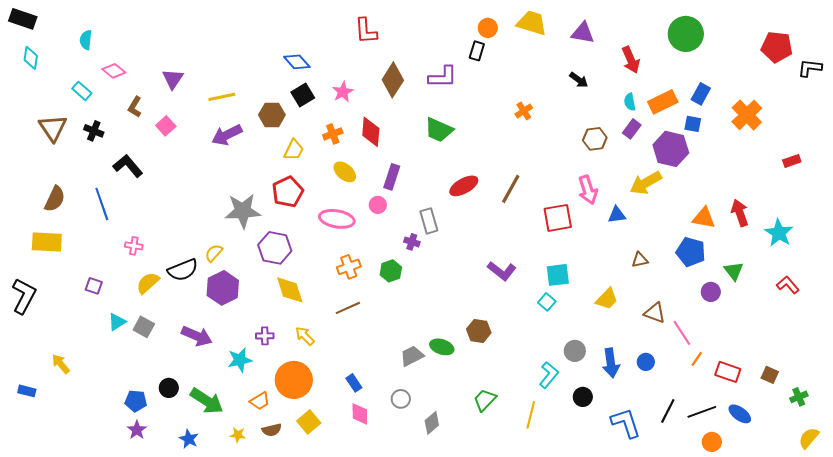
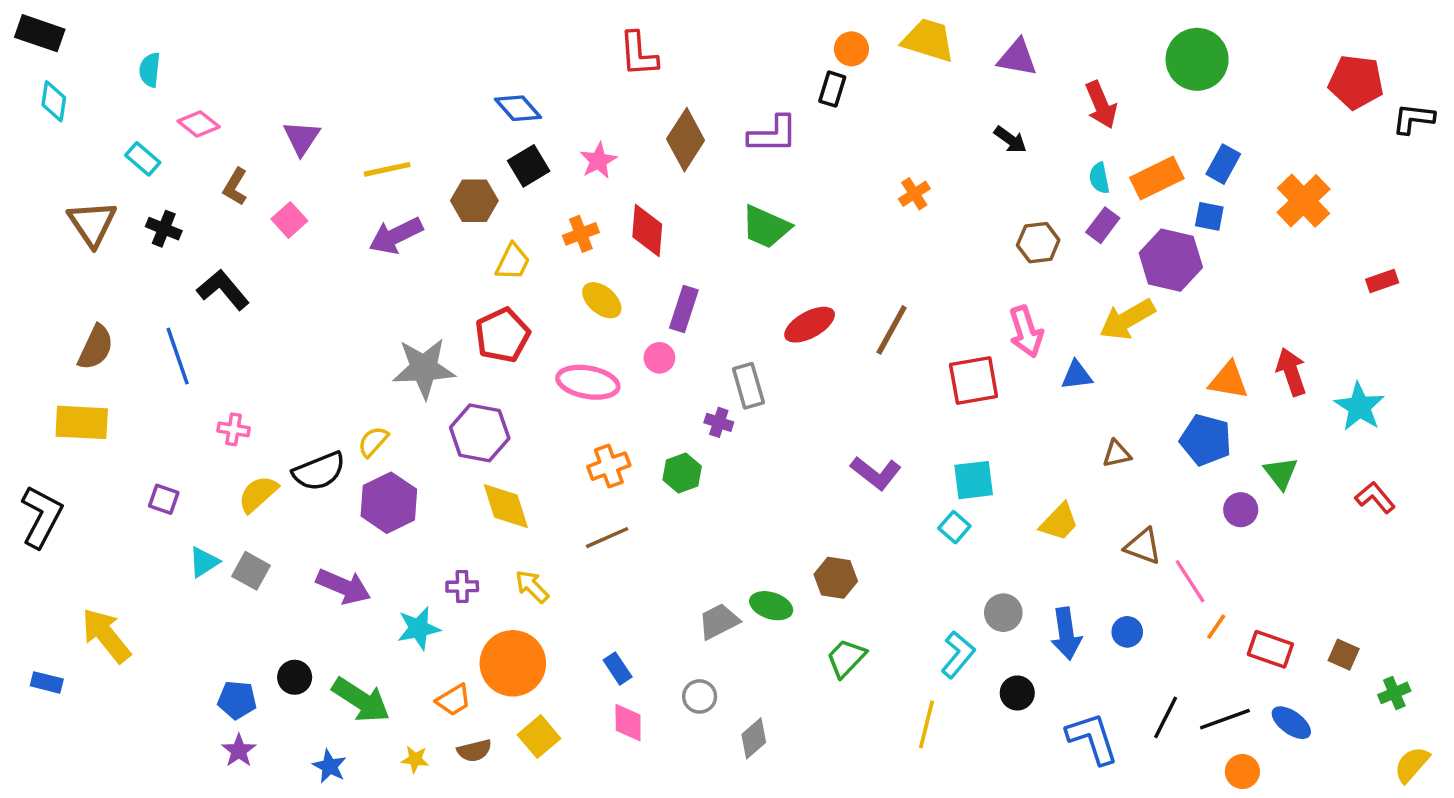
yellow arrow: (61, 364) -> (106, 635), size x1.6
green trapezoid: (485, 400) -> (846, 658), moved

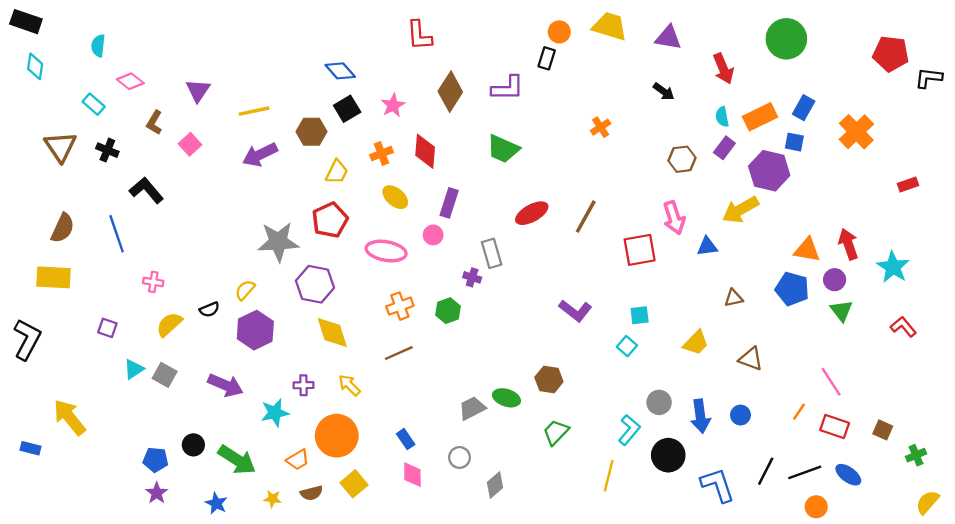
black semicircle: (319, 471) -> (209, 309), size x0.6
cyan square: (974, 480) -> (640, 315), size x0.7
purple circle: (1241, 510) -> (835, 280), moved
pink line: (1190, 581) -> (831, 382), moved
black circle: (1017, 693) -> (668, 455), size x1.5

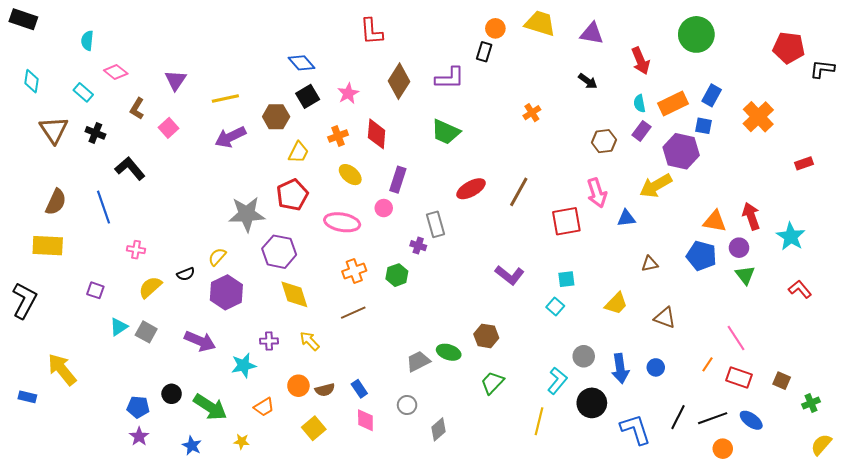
cyan diamond: (35, 66) -> (31, 81), moved
orange circle: (337, 436) -> (298, 386), size x0.6
brown semicircle: (312, 493) -> (325, 390), moved

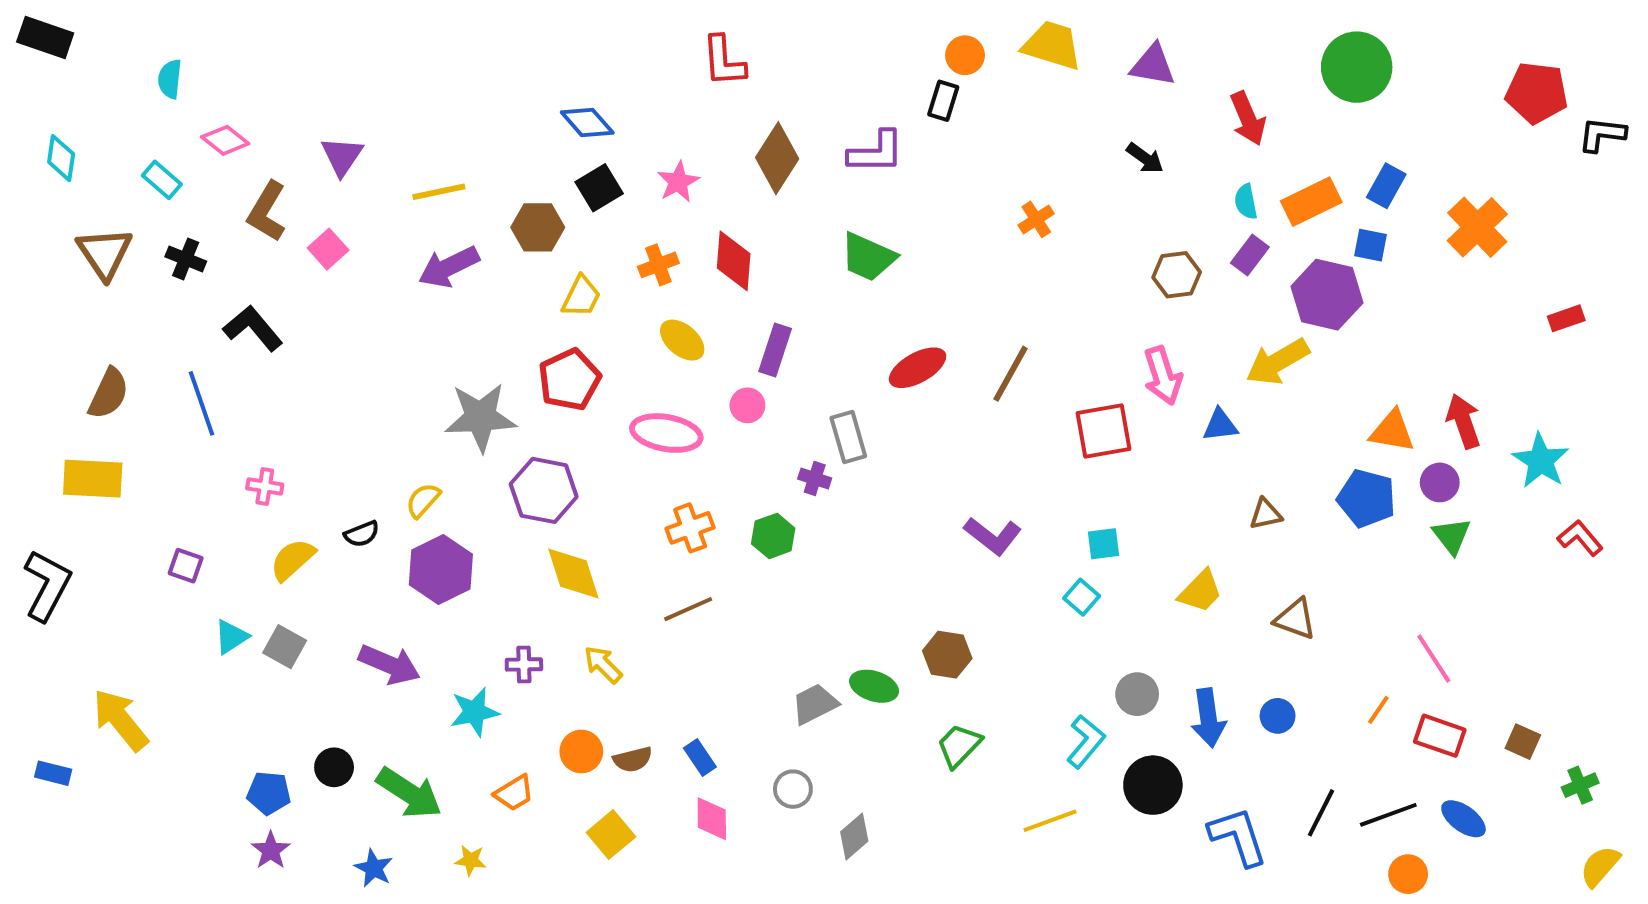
brown L-shape: (137, 109) -> (267, 211), size x1.4
red L-shape: (800, 289) -> (1580, 538), moved
yellow line: (539, 421) -> (1050, 821), turned 56

